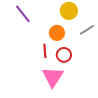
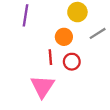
purple line: (23, 14) -> (26, 15), turned 48
pink triangle: (53, 77) -> (42, 86), moved

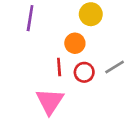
gray line: (98, 33) -> (115, 67), moved

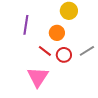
purple line: (30, 18) -> (26, 25), moved
red line: (59, 67) -> (45, 51), turned -48

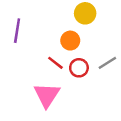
purple line: (26, 25) -> (17, 31), moved

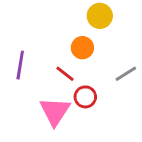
purple line: (17, 31) -> (20, 65), moved
red circle: (79, 68) -> (85, 97), moved

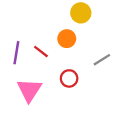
red line: (65, 74) -> (41, 52), moved
pink triangle: (55, 111) -> (29, 90), moved

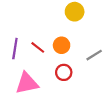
orange circle: (67, 39) -> (62, 45), moved
pink triangle: (29, 90) -> (27, 83), turned 45

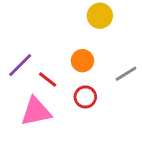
red line: (38, 47) -> (48, 80), moved
purple line: (15, 49) -> (20, 65), turned 36

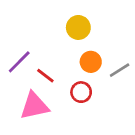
yellow circle: (100, 16) -> (78, 27), moved
orange circle: (82, 61) -> (91, 62), moved

